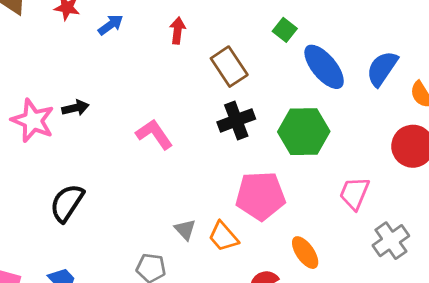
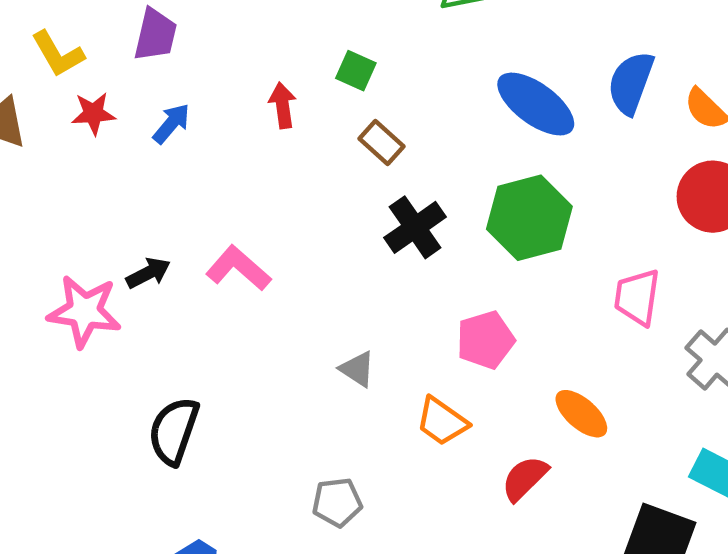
green square: (285, 30) -> (356, 71), moved
brown rectangle: (229, 67) -> (381, 143), size x0.7
pink L-shape: (154, 134) -> (238, 268), moved
pink pentagon: (260, 196) -> (486, 340), size x0.7
gray triangle: (185, 230) -> (357, 369), moved

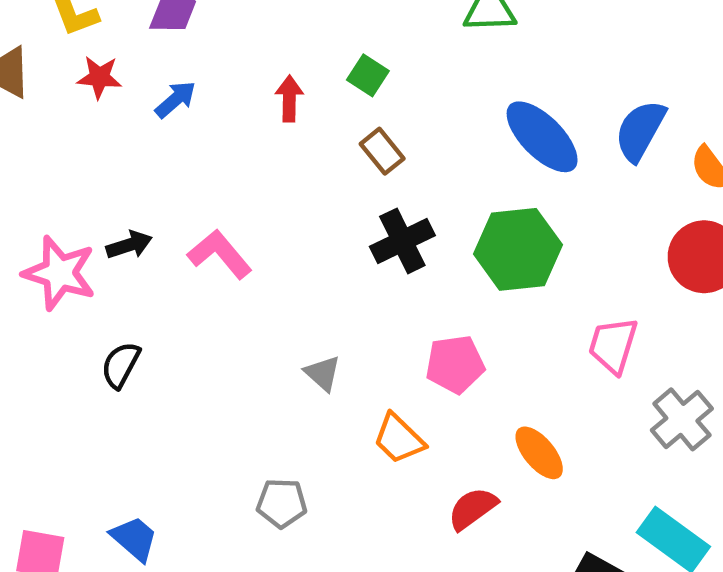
black semicircle: (174, 431) -> (121, 365), moved, size x0.7

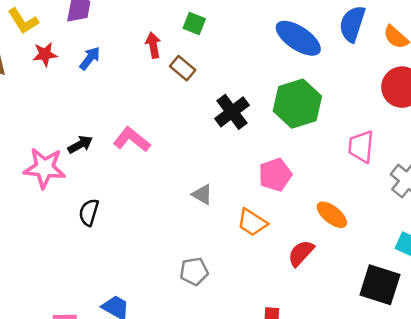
brown rectangle: (382, 151) -> (183, 68), moved

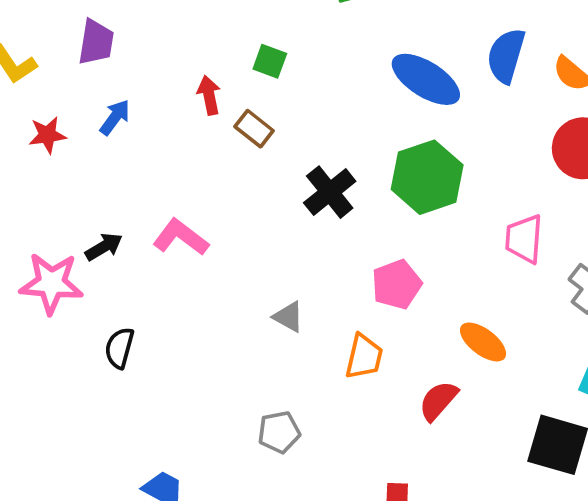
red star: (45, 54) -> (47, 135), moved
orange trapezoid: (252, 222) -> (364, 357), turned -108

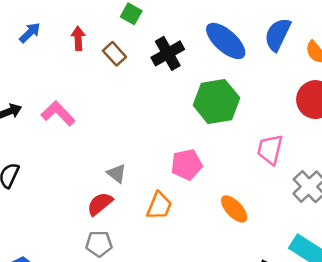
red arrow: (209, 95) -> (78, 38), moved
black cross: (330, 192) -> (168, 53), moved
red semicircle: (438, 401) -> (100, 204), moved

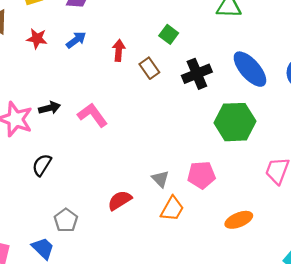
gray triangle: (117, 173) -> (160, 179), moved
orange ellipse: (234, 209) -> (239, 220), turned -76
gray pentagon: (99, 244) -> (66, 220), moved, turned 30

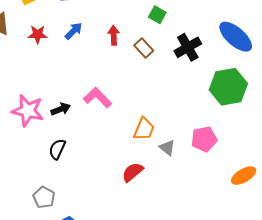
black arrow: (50, 108) -> (61, 109), moved
orange trapezoid: (172, 209) -> (144, 129), moved
gray pentagon: (66, 220) -> (44, 197), moved

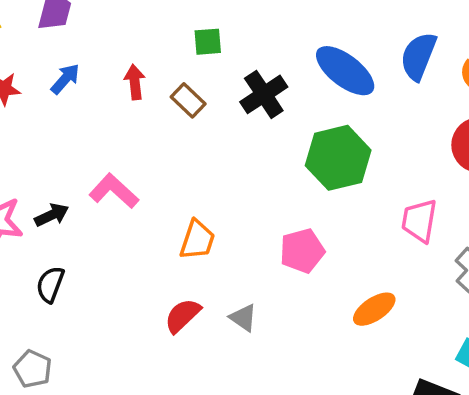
green square: (157, 15) -> (208, 42), turned -30
gray triangle: (167, 148) -> (243, 318), moved

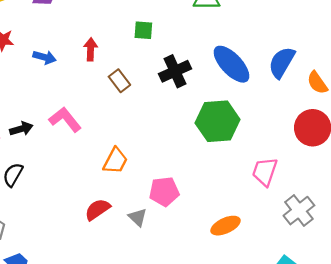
blue arrow: (65, 79) -> (44, 57), moved, turned 55
brown rectangle: (188, 100) -> (119, 81), moved
pink pentagon: (302, 251) -> (164, 192), moved

